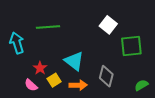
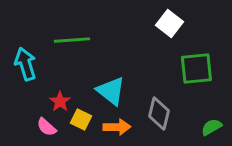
white square: (108, 25) -> (169, 24), moved
yellow square: (54, 80) -> (81, 119), turned -32

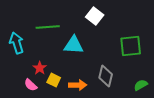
white square: (169, 24) -> (95, 16), moved
cyan triangle: (111, 91) -> (74, 45), moved, turned -35

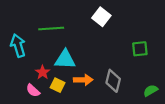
cyan triangle: (74, 45) -> (65, 59), moved
green square: (131, 46) -> (140, 49), size x0.7
orange arrow: (78, 85) -> (83, 80), moved

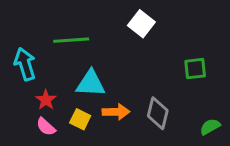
red star: (43, 72) -> (46, 100), moved

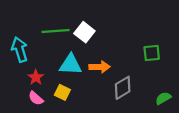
white square: (141, 24) -> (84, 32), moved
orange arrow: (116, 112) -> (100, 67), moved
gray diamond: (158, 113) -> (123, 88), turned 45

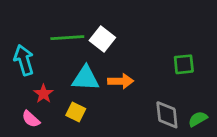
gray diamond: (123, 88) -> (167, 115), moved, turned -65
pink semicircle: (36, 98) -> (31, 119), moved

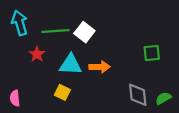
cyan arrow: (24, 60) -> (20, 23), moved
red star: (43, 94) -> (37, 54), moved
pink semicircle: (31, 119) -> (15, 98), moved, turned 42

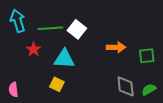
green square: (152, 53) -> (147, 56), moved
orange arrow: (100, 67) -> (116, 47), moved

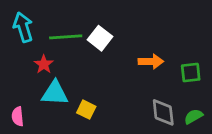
cyan triangle: (64, 59) -> (55, 93), moved
yellow square: (57, 84) -> (86, 110), moved

